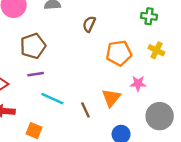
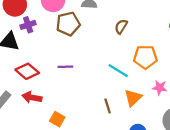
brown pentagon: (33, 46) -> (68, 24), moved
cyan line: (52, 99) -> (118, 71), moved

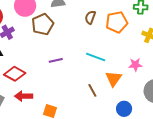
orange pentagon: (145, 57) -> (117, 22), moved
purple line: (65, 67) -> (56, 60), moved

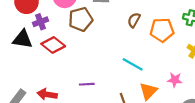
purple line: (56, 60) -> (87, 84), moved
red diamond: (15, 74) -> (53, 45), moved

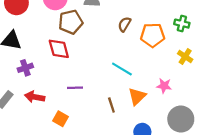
purple cross: (41, 22) -> (25, 68), moved
red diamond: (53, 45) -> (59, 49), moved, turned 35

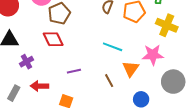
yellow cross: (185, 56) -> (167, 25), size x1.5
pink star: (164, 86) -> (153, 55), size x1.5

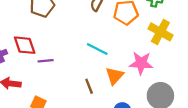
red diamond: (53, 39) -> (25, 45), moved
purple line: (74, 71) -> (46, 61), moved

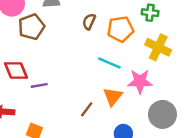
cyan line: (97, 49) -> (109, 63), moved
brown line: (89, 86) -> (87, 109), turned 63

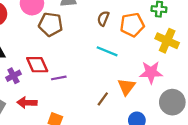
brown pentagon: (32, 27) -> (51, 24), turned 30
cyan line: (109, 63) -> (107, 51), moved

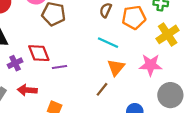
yellow cross: (167, 41) -> (168, 34), turned 30
orange triangle: (126, 87) -> (116, 67), moved

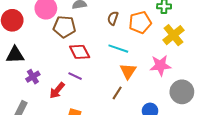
red diamond: (39, 53) -> (80, 52), moved
purple line: (60, 67) -> (75, 76), turned 40
red arrow: (27, 90) -> (57, 90), moved, turned -48

